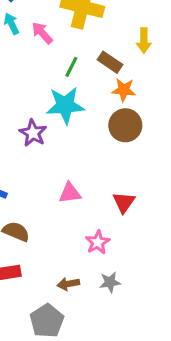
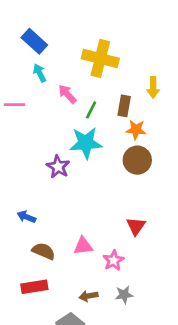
pink arrow: (42, 33) -> (67, 94), moved
brown rectangle: (110, 62) -> (124, 106), turned 66
pink triangle: (70, 193) -> (83, 246), moved

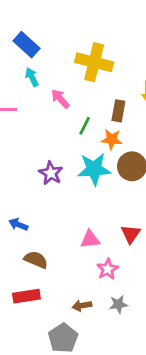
green line: (91, 110) -> (85, 126), moved
orange star: (136, 130) -> (112, 139), moved
cyan star: (86, 143) -> (94, 169), moved
pink triangle: (83, 246) -> (90, 239), moved

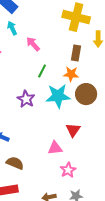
yellow cross: (94, 62) -> (76, 17), moved
green line: (85, 126) -> (42, 71), moved
red triangle: (131, 234) -> (73, 130), moved

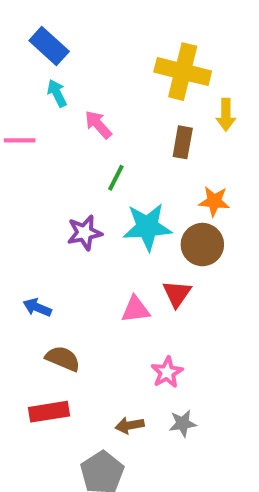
orange star: (71, 74) -> (214, 201), moved
brown circle: (86, 94) -> (202, 245), moved
purple star: (26, 99) -> (84, 233), turned 30
pink triangle: (55, 148) -> (136, 309), moved

